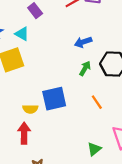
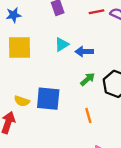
cyan triangle: (22, 34) -> (62, 44), moved, turned 40
blue arrow: (83, 42) -> (84, 52), moved

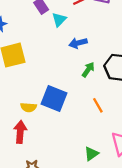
cyan triangle: (62, 44) -> (59, 19), moved
blue square: (48, 99) -> (54, 98), turned 30

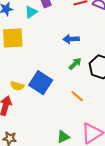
cyan triangle: (59, 19) -> (31, 12), moved
orange line: (98, 105) -> (77, 96), turned -32

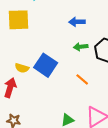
green arrow: (75, 64) -> (81, 47), turned -144

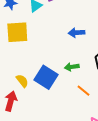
green arrow: (81, 47) -> (72, 67), moved
yellow semicircle: (22, 68) -> (22, 81), turned -144

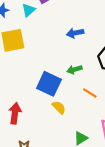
yellow semicircle: (22, 81) -> (59, 107), moved

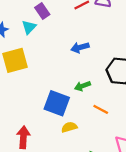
yellow semicircle: (59, 107) -> (69, 127), turned -56

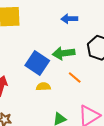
green arrow: (82, 86) -> (64, 53), size x1.5

